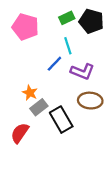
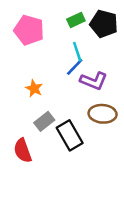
blue line: (54, 64) -> (75, 67), moved
orange star: (30, 93) -> (34, 88), moved
red semicircle: (20, 133) -> (23, 151), turned -55

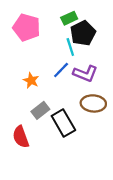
black pentagon: (104, 24) -> (83, 33), moved, turned 30
blue line: (75, 67) -> (61, 70), moved

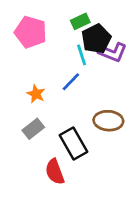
purple L-shape: (85, 73) -> (112, 52), moved
gray rectangle: (40, 110) -> (33, 129), moved
red semicircle: (21, 137) -> (55, 172), moved

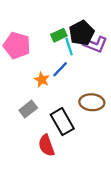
green rectangle: (80, 21) -> (59, 35), moved
pink pentagon: (31, 32) -> (17, 45), moved
orange star: (36, 94) -> (42, 80), moved

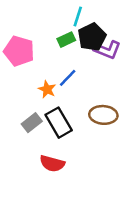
cyan line: (69, 47) -> (78, 17), moved, turned 36
black rectangle: (62, 122) -> (59, 123), moved
red semicircle: (46, 145) -> (52, 164), turned -55

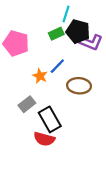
black pentagon: (92, 37) -> (78, 31), turned -30
brown ellipse: (103, 115) -> (79, 86), moved
black rectangle: (59, 123) -> (50, 119), moved

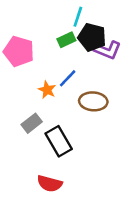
red semicircle: (44, 139) -> (50, 184), moved

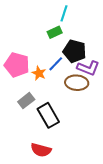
black pentagon: (92, 37) -> (75, 51), moved
purple L-shape: (107, 50) -> (88, 68), moved
pink pentagon: (19, 51) -> (17, 65), moved

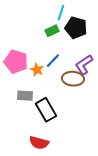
black pentagon: (75, 51) -> (76, 28), moved
purple L-shape: (88, 68) -> (84, 65), turned 125
gray rectangle: (26, 101) -> (25, 96), turned 42

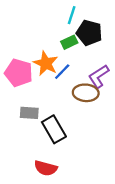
green rectangle: (52, 31) -> (69, 42), moved
orange star: (37, 70) -> (46, 63), moved, size x1.5

